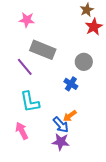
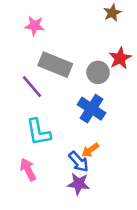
red star: (94, 27) -> (120, 58), moved
gray circle: (84, 62) -> (98, 72), moved
blue cross: (71, 84) -> (92, 109), size x1.5

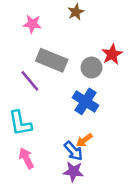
brown star: (112, 13) -> (76, 12), moved
cyan L-shape: (38, 132) -> (20, 123), moved

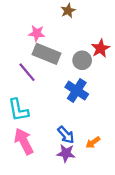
pink star: (32, 24) -> (37, 33), moved
orange arrow: (84, 140) -> (93, 142), moved
pink arrow: (26, 158) -> (24, 141), size x1.4

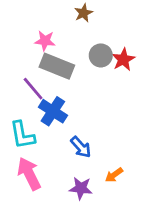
gray circle: (82, 60) -> (101, 55), moved
blue cross: (77, 91) -> (53, 111), moved
blue arrow: (66, 135) -> (81, 147), moved

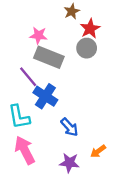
red star: (123, 59) -> (90, 29), moved

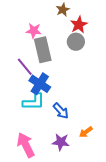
gray rectangle: (49, 57) -> (43, 50), turned 55
cyan L-shape: (19, 117) -> (34, 102), moved, turned -80
pink arrow: (25, 150) -> (26, 145), moved

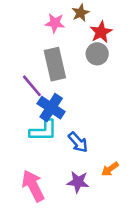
pink star: (34, 31) -> (55, 23), moved

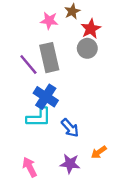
purple line: (32, 86) -> (28, 64), moved
pink arrow: (33, 186) -> (30, 167), size x0.7

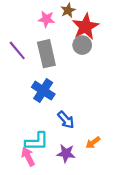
red star: (91, 29) -> (85, 27), size x1.4
purple line: (28, 64) -> (17, 50), moved
cyan L-shape: (39, 117) -> (37, 141), moved

